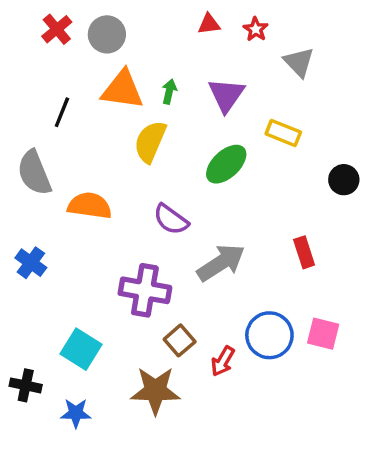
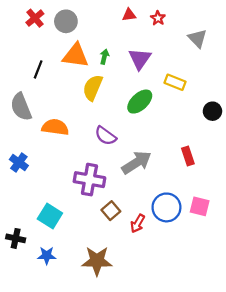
gray triangle: (299, 62) -> (197, 38), moved
brown star: (155, 391) -> (97, 261), moved

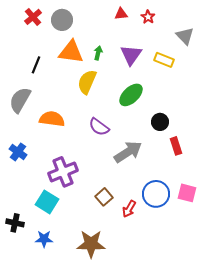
yellow rectangle: (175, 82) -> (164, 60), moved
gray semicircle: (21, 107) -> (20, 100), turned 52
black circle: (212, 111) -> (160, 122), moved
purple cross: (89, 180) -> (63, 172), moved, turned -32

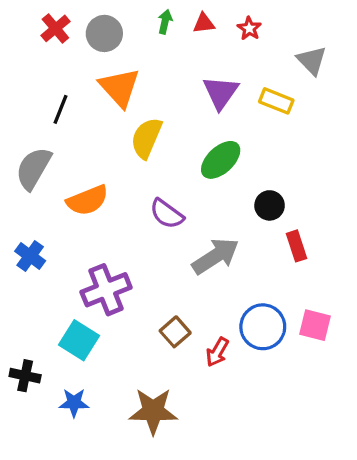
orange triangle: (71, 52) -> (120, 87), turned 40
green arrow: (98, 53) -> (165, 22), moved
orange semicircle: (52, 119) -> (87, 200), turned 150

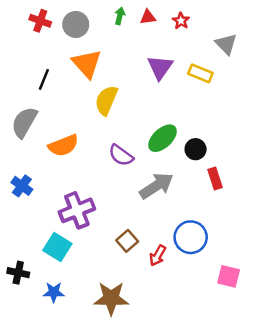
red cross: (55, 28) -> (40, 21), turned -30
green ellipse: (221, 160) -> (163, 138), moved
pink square: (315, 325) -> (229, 276), moved

